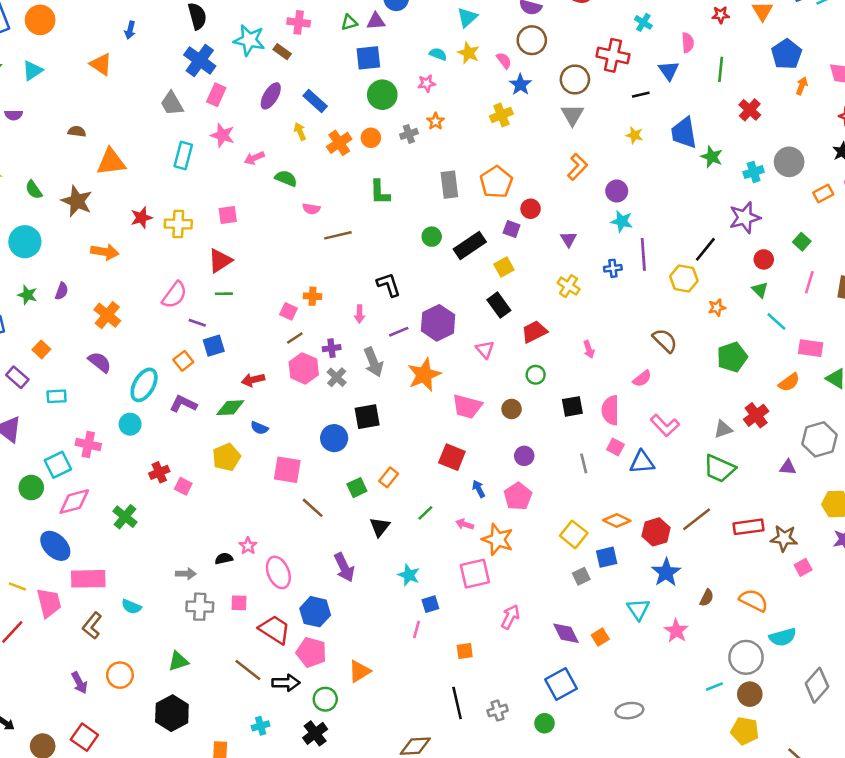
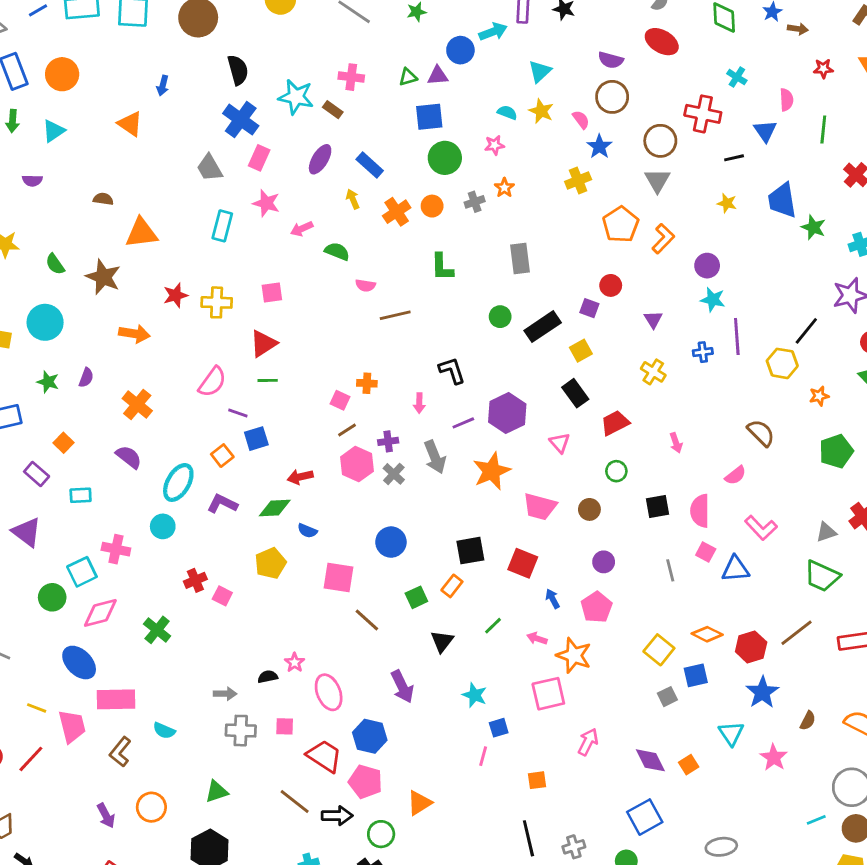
orange pentagon: (496, 182) -> (621, 224), moved
black square: (367, 417) -> (470, 551), moved

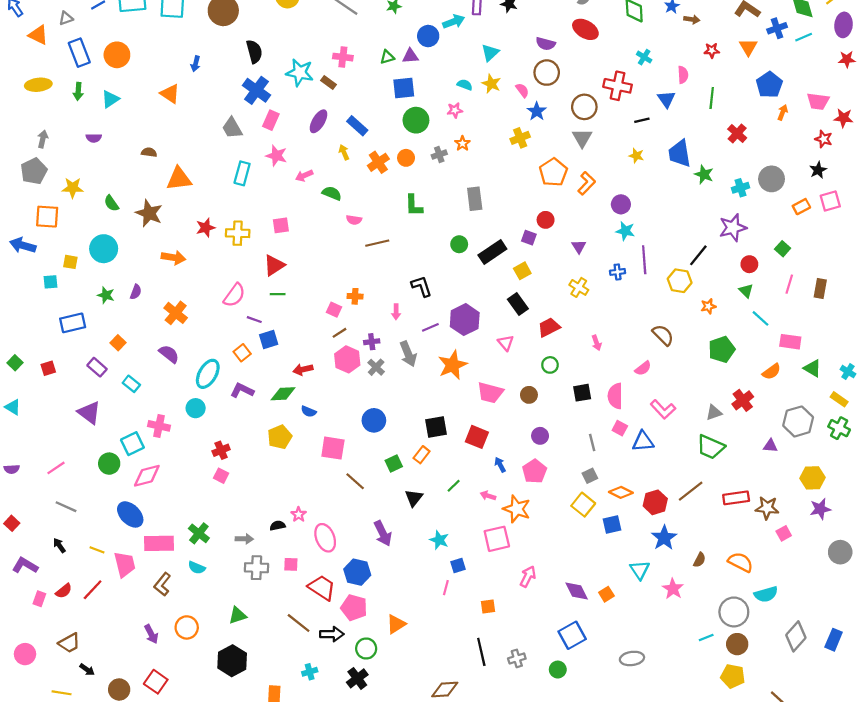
cyan rectangle: (81, 495) -> (131, 384), turned 42
pink square: (222, 596) -> (221, 476), moved
green cross: (157, 630) -> (199, 533), moved
gray square: (667, 697) -> (590, 476), moved

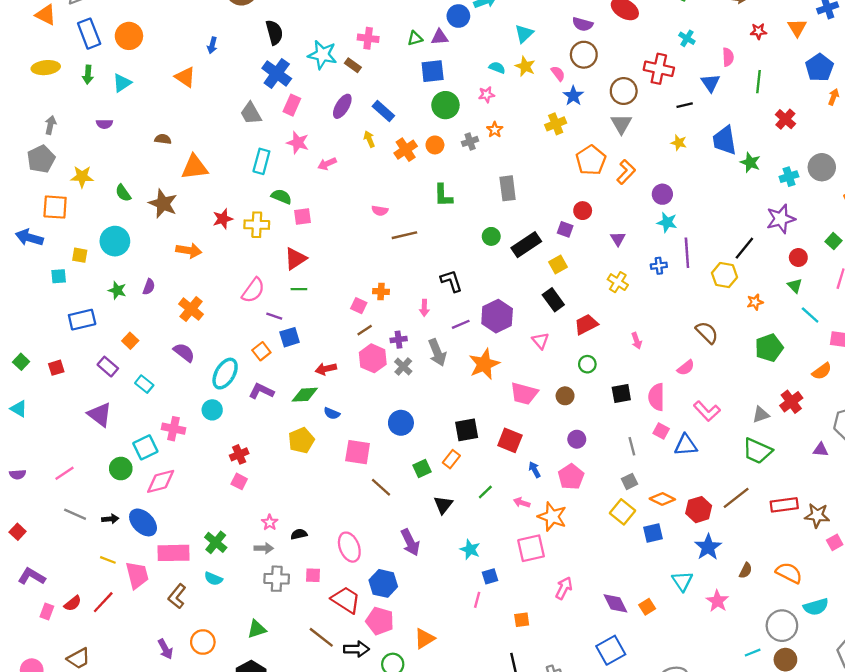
green semicircle: (332, 193) -> (281, 197), moved
pink star: (299, 514) -> (270, 522), moved
black arrow: (59, 546) -> (110, 519), moved, turned 120

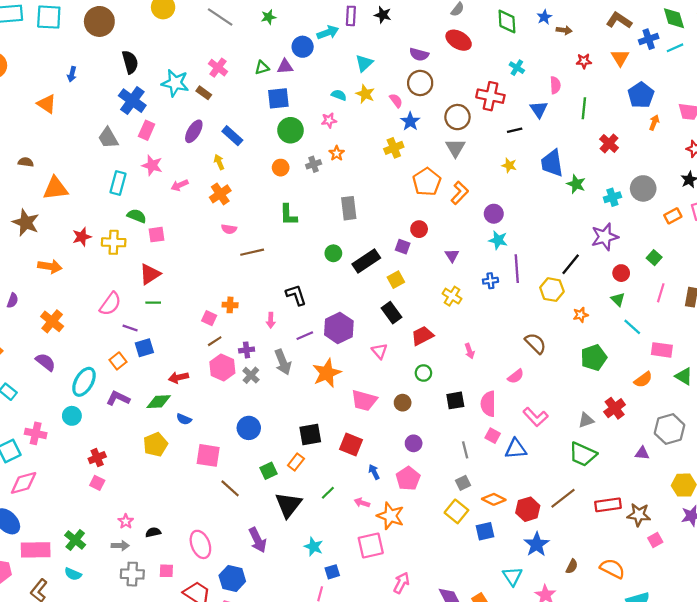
pink cross: (368, 38) -> (218, 68), turned 30
orange cross: (406, 150) -> (220, 194), moved
black triangle: (443, 505) -> (288, 505), size x1.5

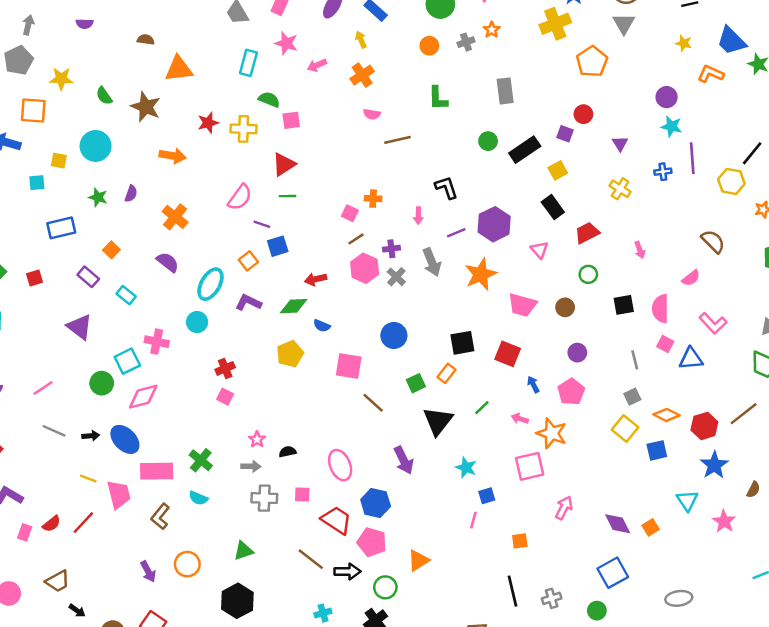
yellow cross: (394, 148) -> (555, 24), size x1.4
blue trapezoid: (552, 163) -> (731, 41), turned -36
orange L-shape: (460, 193) -> (711, 74), moved, turned -110

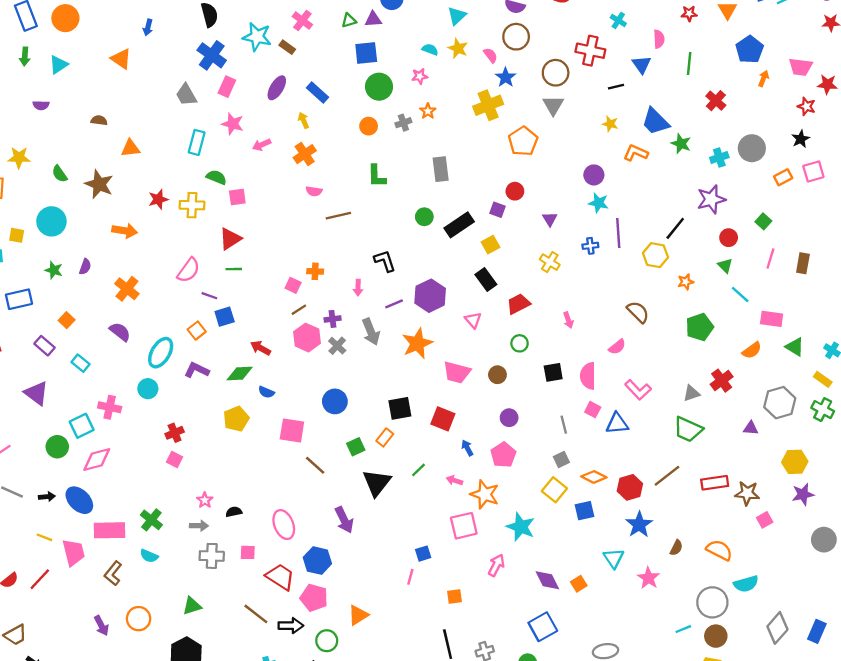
orange triangle: (179, 69) -> (130, 148), size x0.7
red arrow: (316, 279) -> (261, 348), turned 42
cyan star: (466, 468) -> (521, 527), moved, size x1.4

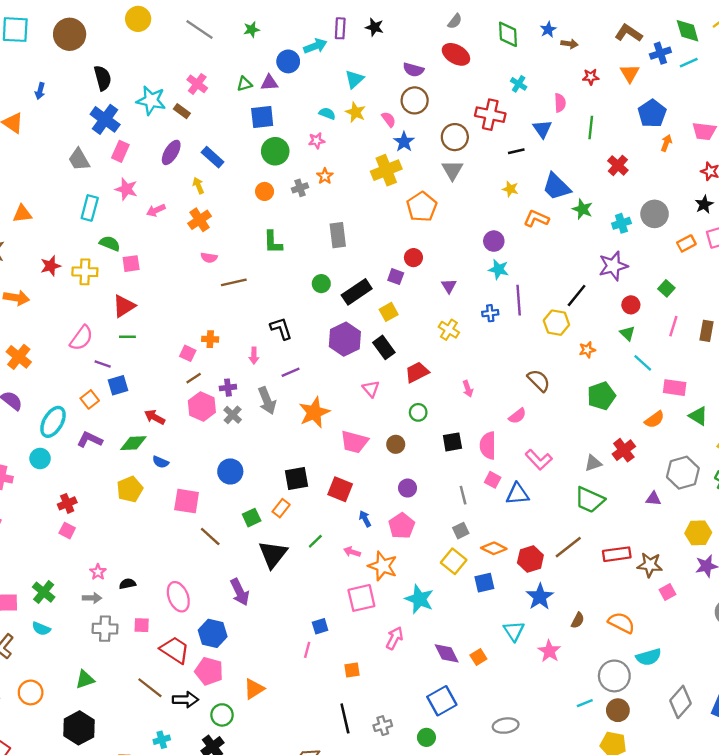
purple hexagon: (430, 296) -> (345, 339), moved

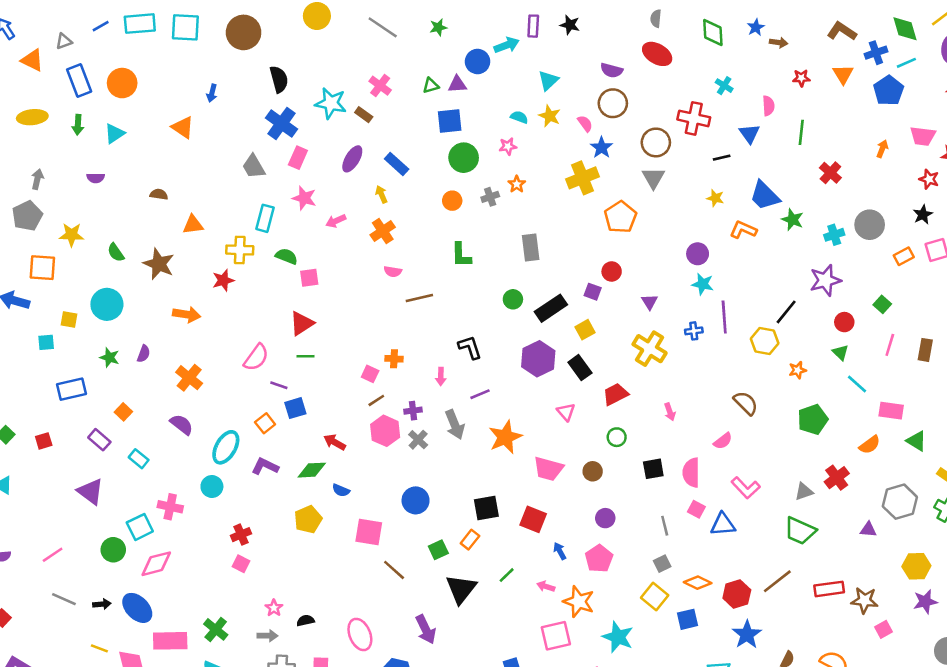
gray semicircle: (455, 21) -> (656, 19), turned 147
blue pentagon: (652, 113) -> (889, 91), moved
yellow cross: (85, 272) -> (240, 250), moved
yellow cross: (449, 330) -> (650, 349), size x1.5

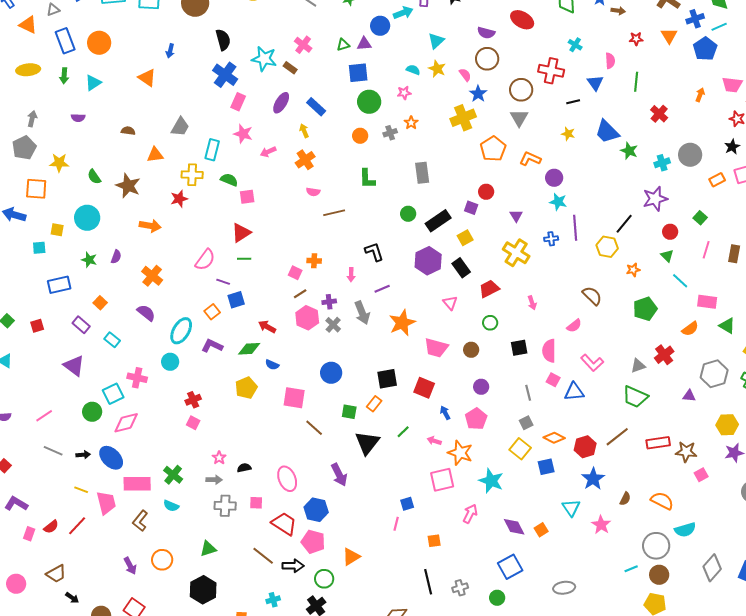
gray trapezoid: (254, 166) -> (180, 127), moved, turned -120
orange L-shape: (743, 230) -> (530, 159), moved
green square: (438, 550) -> (349, 412), turned 35

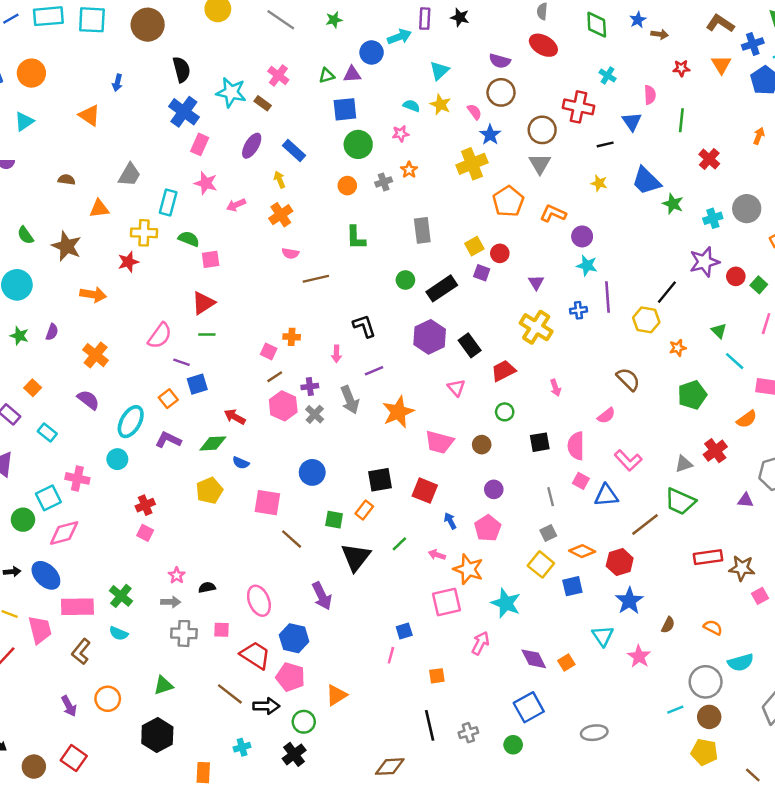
red circle: (670, 232) -> (736, 276), moved
yellow square: (465, 238) -> (474, 246), moved
brown line: (617, 437) -> (645, 524), moved
orange semicircle: (662, 501) -> (713, 627), size x0.7

